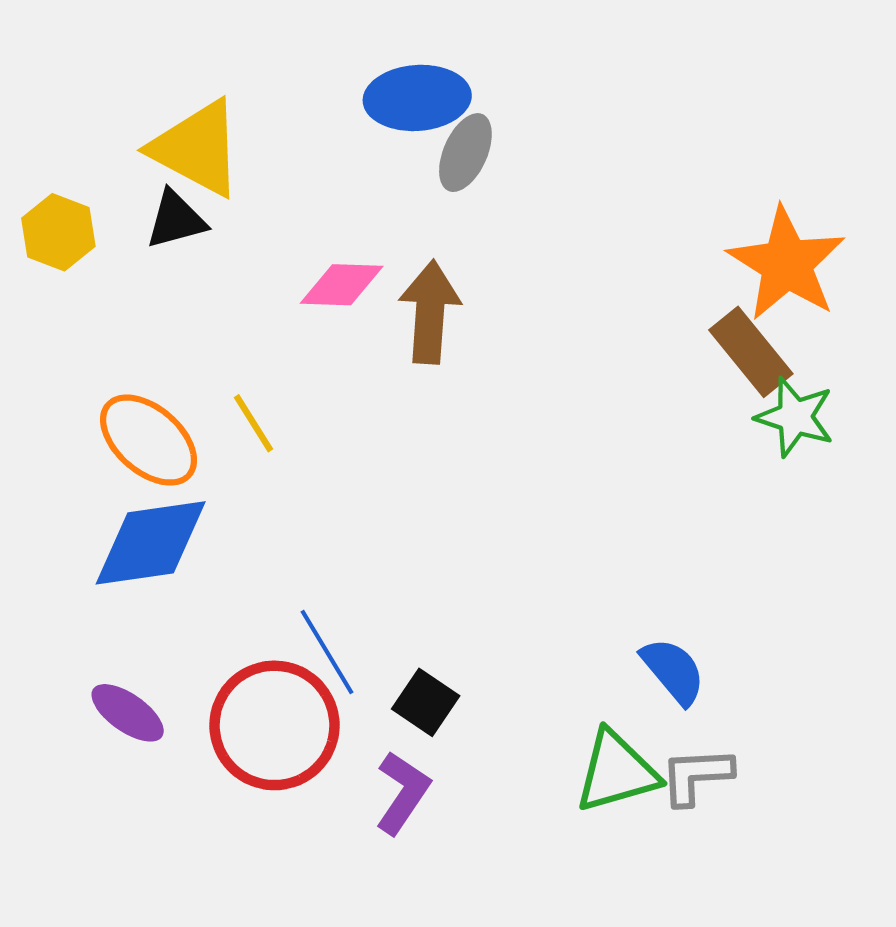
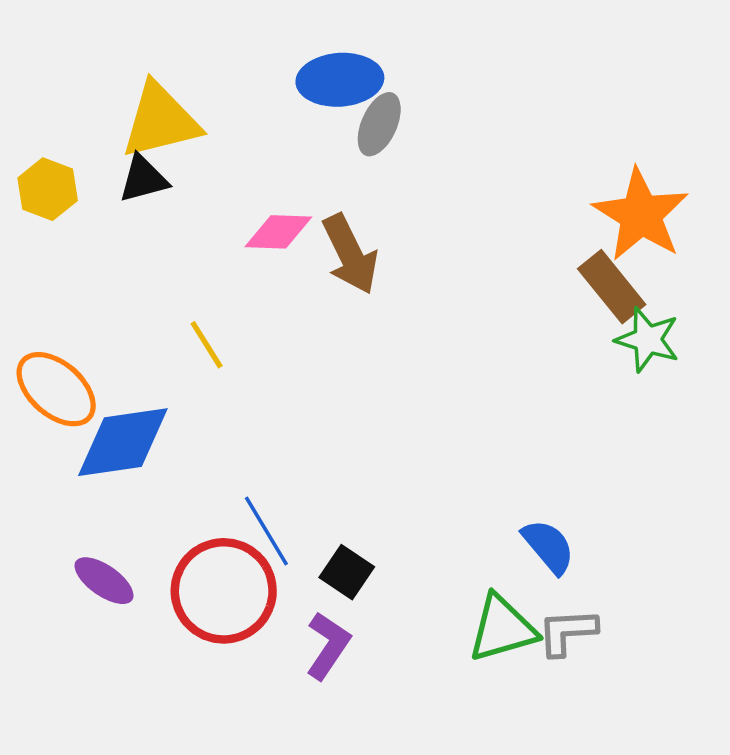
yellow triangle: (197, 148) -> (160, 121), turned -42
brown arrow: (430, 312) -> (350, 254), turned 150
orange ellipse: (149, 440) -> (56, 389), moved

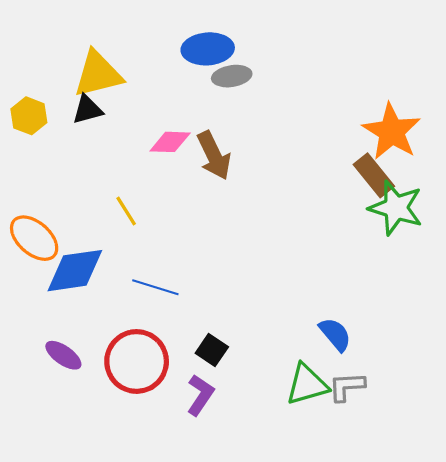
gray ellipse: (379, 124) -> (232, 76), turned 57
green star: (648, 340) -> (396, 208), size x1.4
blue line: (266, 531) -> (155, 287), moved, turned -42

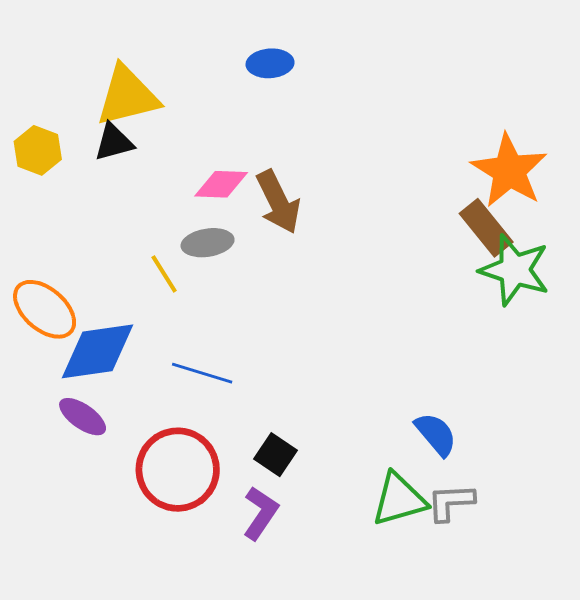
blue ellipse: (208, 49) -> (270, 63), size x0.7
gray ellipse: (232, 76) -> (208, 243), moved
purple ellipse: (63, 355) -> (83, 417), moved

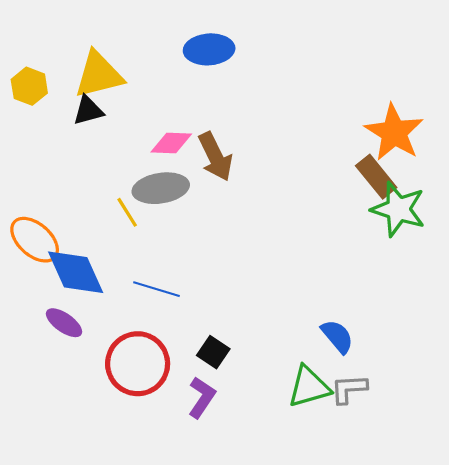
blue ellipse: (270, 63) -> (209, 49), size x1.4
yellow hexagon: (38, 150) -> (29, 86), moved
gray ellipse: (208, 243) -> (161, 188), size x1.4
blue diamond: (98, 351) -> (76, 272), turned 74

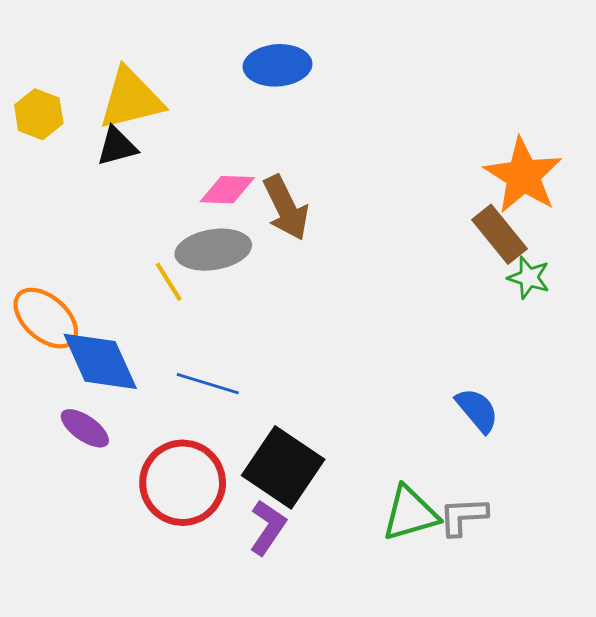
green star: (398, 209) -> (529, 278), size x0.6
blue semicircle: (337, 336) -> (477, 410), moved
black square: (213, 352) -> (283, 467), size x1.8

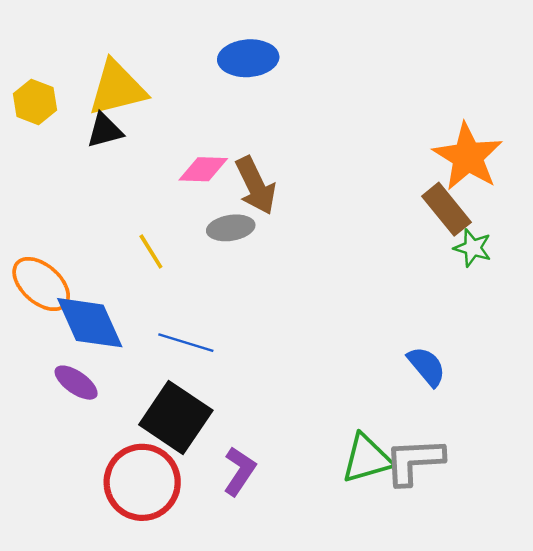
gray ellipse: (213, 250) -> (231, 228), moved, size x0.7
black square: (283, 467) -> (176, 417), moved
red circle: (183, 483) -> (142, 482), moved
gray L-shape: (463, 516) -> (414, 461), size x1.4

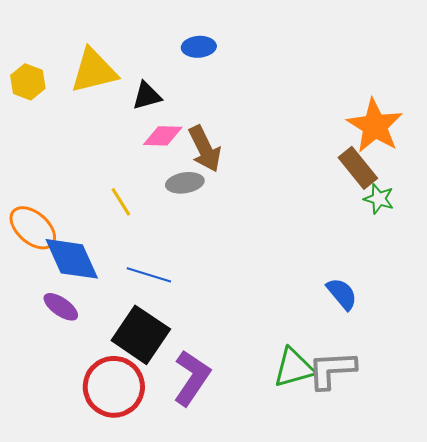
blue ellipse: (248, 58) -> (199, 47), size x0.7
black triangle: (105, 131) -> (147, 96), moved
purple L-shape: (239, 471) -> (192, 378), size x1.4

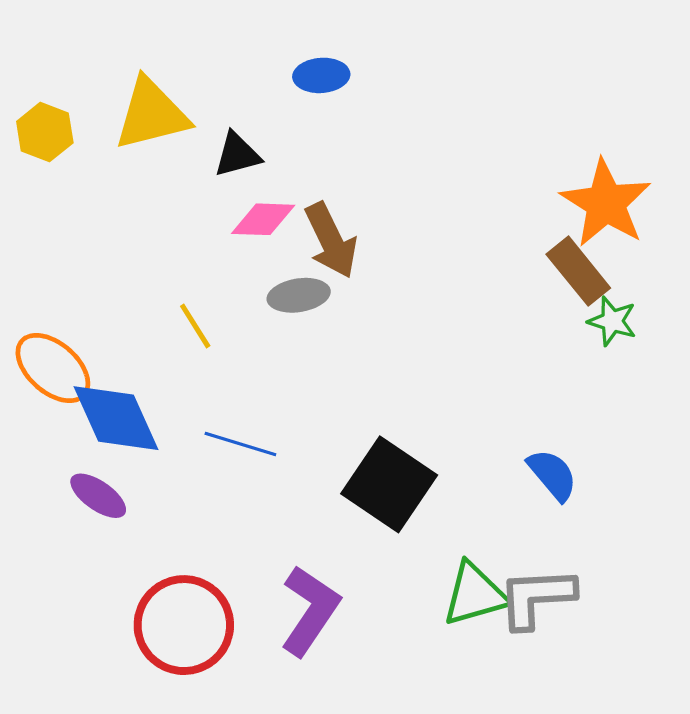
black square: (141, 335) -> (389, 484), moved

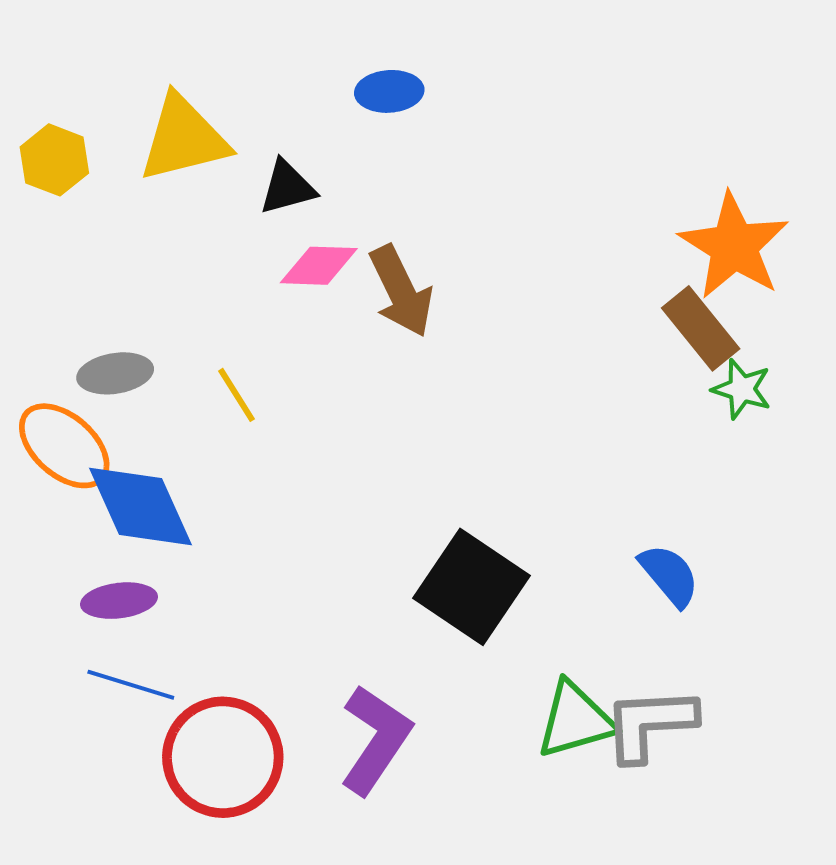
gray ellipse: (299, 295) -> (115, 373), moved
blue line: (240, 444) -> (131, 685), moved
purple ellipse: (98, 496) -> (119, 601), turned -42

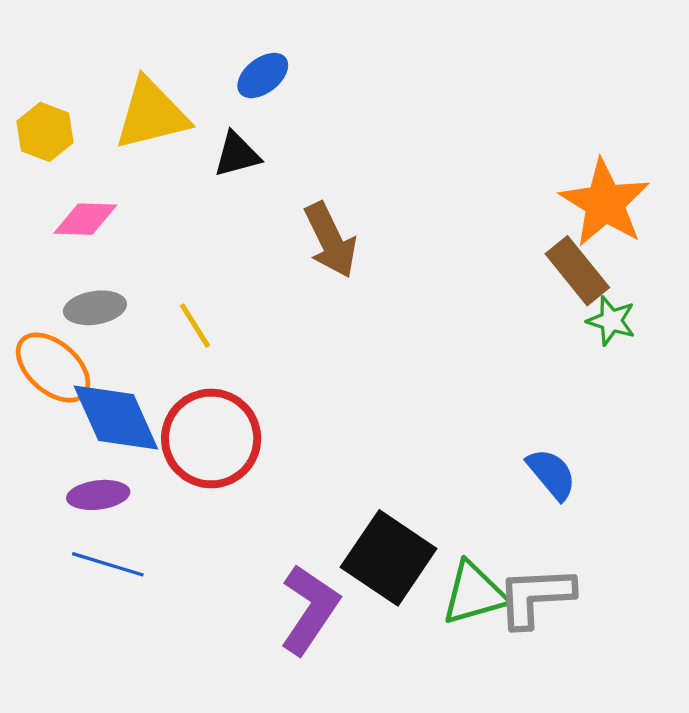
blue ellipse: (389, 91) -> (263, 75), moved, turned -34
pink diamond: (319, 266) -> (85, 219), moved
black square: (472, 587) -> (389, 558), moved
red circle: (223, 757) -> (211, 438), moved

